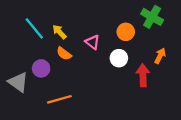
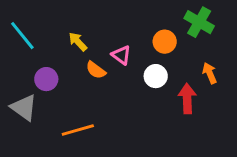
cyan line: (34, 28) -> (22, 36), moved
orange semicircle: (64, 54) -> (96, 70), moved
orange arrow: (160, 56) -> (210, 73), turned -49
purple circle: (41, 68) -> (46, 79), moved

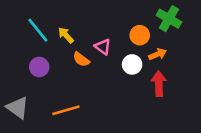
cyan line: (22, 36) -> (38, 30), moved
orange arrow: (210, 73) -> (158, 54), moved, turned 90
gray triangle: (24, 108) -> (18, 108), moved

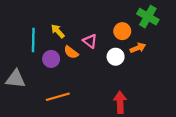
cyan line: (38, 30) -> (33, 40), moved, turned 40
purple circle: (39, 67) -> (51, 59), moved
red arrow: (159, 84) -> (120, 102), moved
gray triangle: (18, 108) -> (16, 79), moved, turned -30

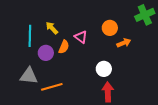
green cross: (148, 17) -> (145, 15), moved, turned 36
orange semicircle: (71, 52) -> (64, 47), turned -104
white circle: (116, 57) -> (104, 69), moved
gray triangle: (16, 79) -> (29, 76), moved

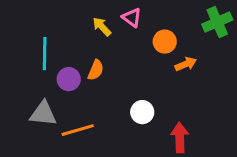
yellow arrow: (52, 28) -> (102, 27), moved
pink triangle: (81, 37) -> (132, 18), moved
white circle: (104, 69) -> (142, 112), moved
red arrow: (108, 92) -> (180, 138), moved

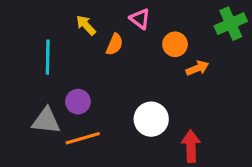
yellow arrow: (102, 27) -> (86, 25), moved
orange semicircle: (96, 70) -> (115, 44), moved
purple circle: (69, 79) -> (78, 102), moved
white circle: (142, 112) -> (151, 119), size x1.4

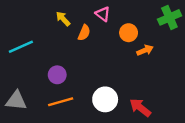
cyan line: (48, 57) -> (21, 47), moved, turned 65
white circle: (151, 119) -> (105, 99), moved
gray triangle: (46, 121) -> (16, 101), moved
red arrow: (191, 146) -> (140, 108), turned -50

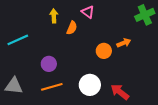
yellow arrow: (63, 19) -> (54, 16), turned 40
orange circle: (129, 33) -> (104, 51), moved

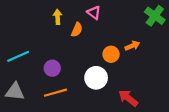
green cross: (145, 15) -> (155, 16), turned -30
cyan line: (18, 40) -> (18, 56), moved
white circle: (90, 85) -> (96, 78), moved

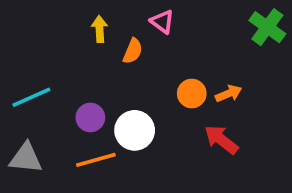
orange arrow: (132, 46) -> (229, 94), moved
white circle: (96, 78) -> (135, 130), moved
red arrow: (128, 98) -> (221, 140), moved

